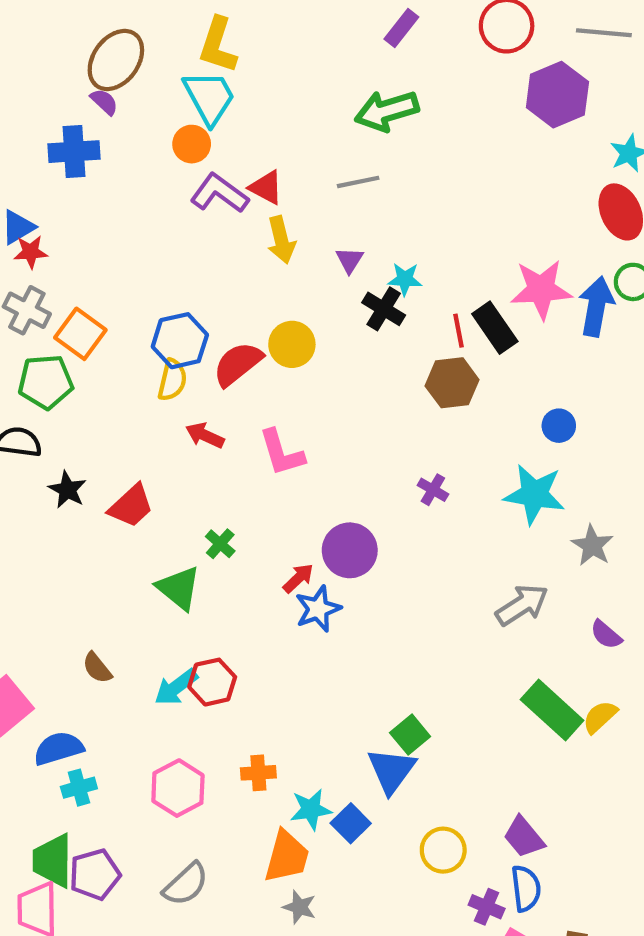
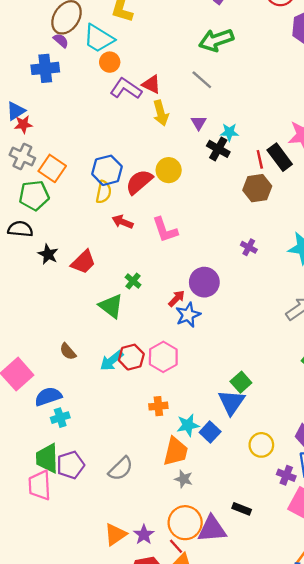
cyan trapezoid: (209, 97) -> (99, 38), moved, turned 152
gray line: (358, 182) -> (202, 80), turned 55
pink hexagon: (178, 788) -> (163, 357), moved

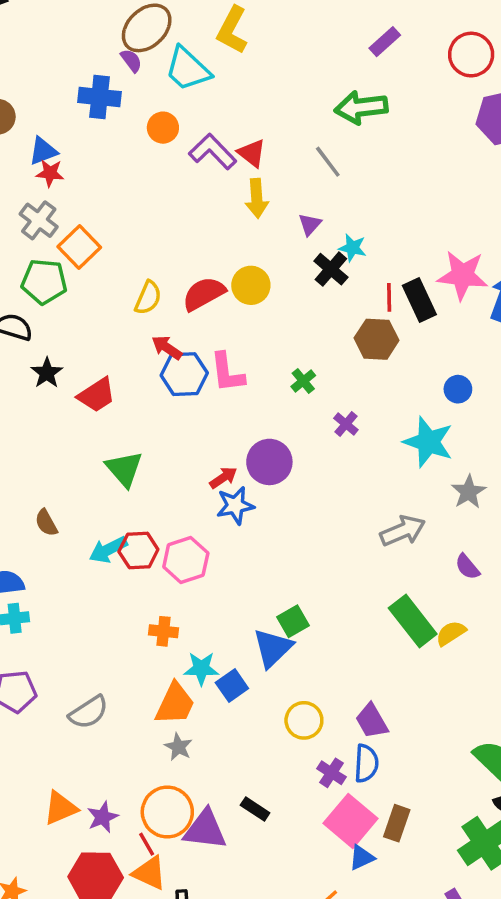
orange circle: (110, 62) -> (163, 128), moved
blue hexagon: (107, 170) -> (184, 374), moved
green cross: (133, 281) -> (303, 381), moved

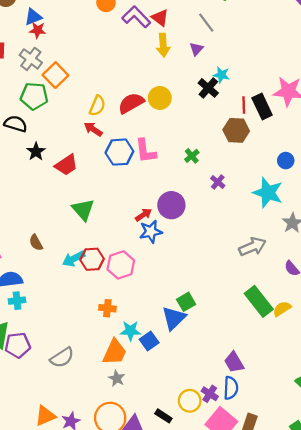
purple triangle: (310, 224) -> (196, 49), moved
red arrow: (167, 348) -> (93, 129), moved
yellow circle: (304, 720) -> (190, 401), moved

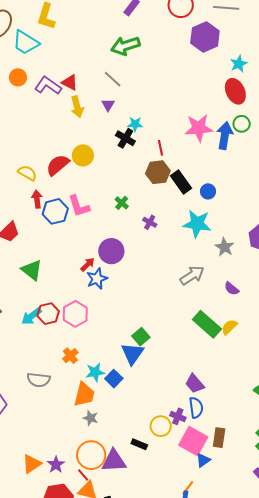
yellow semicircle: (97, 106) -> (27, 173), turned -72
black rectangle: (262, 107) -> (181, 182), moved
red arrow: (93, 129) -> (37, 199), moved, turned 60
orange cross: (107, 308) -> (70, 356), turned -35
gray semicircle: (62, 358) -> (39, 380), moved, turned 50

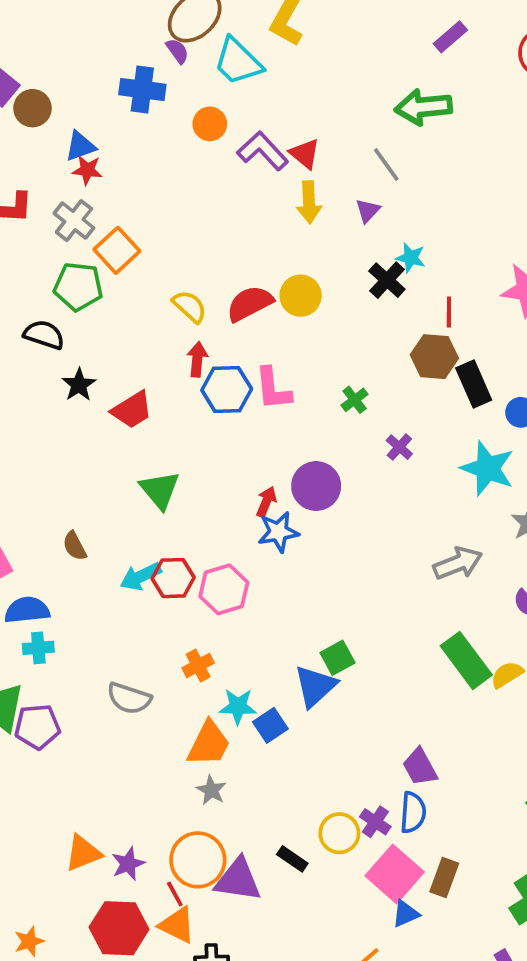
red arrow: (88, 265) -> (266, 502), turned -35

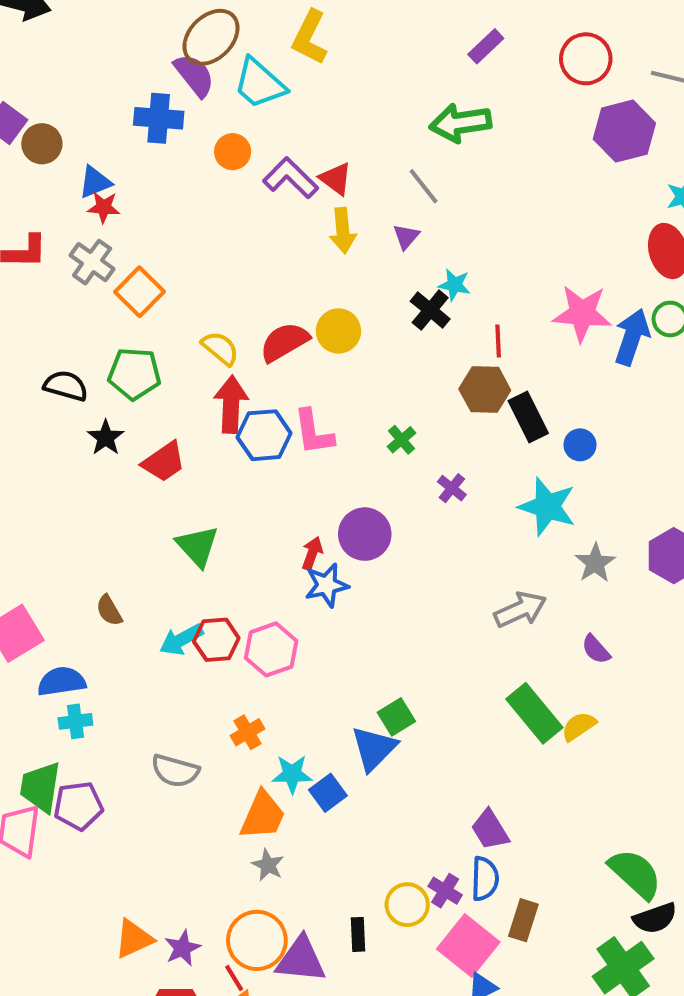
purple semicircle: (177, 51) -> (194, 75), size x1.6
green pentagon: (78, 286) -> (134, 374), moved
red arrow: (197, 359) -> (231, 404), size x1.5
black rectangle: (292, 859) -> (358, 934), turned 56
brown rectangle: (444, 878) -> (523, 920), moved

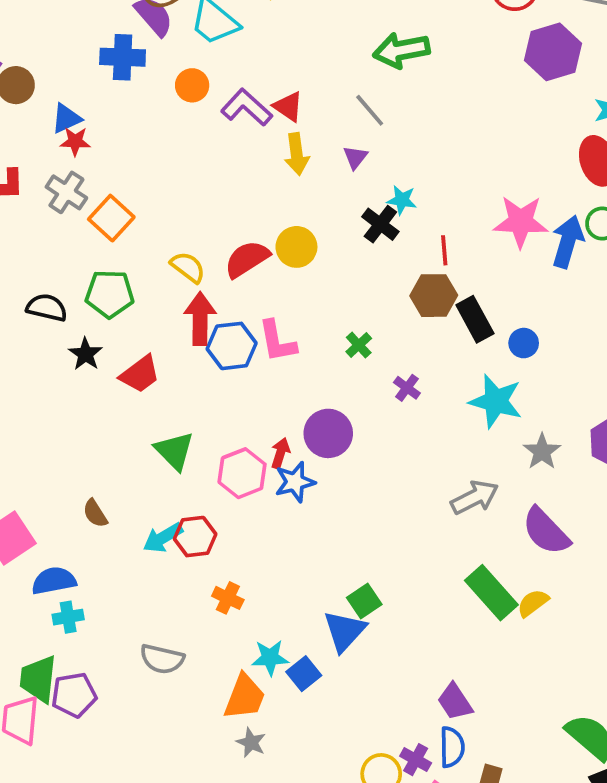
pink hexagon: (271, 649) -> (242, 473), moved
purple semicircle: (596, 649) -> (546, 531), size x1.8
orange cross: (247, 732) -> (228, 598), moved, turned -32

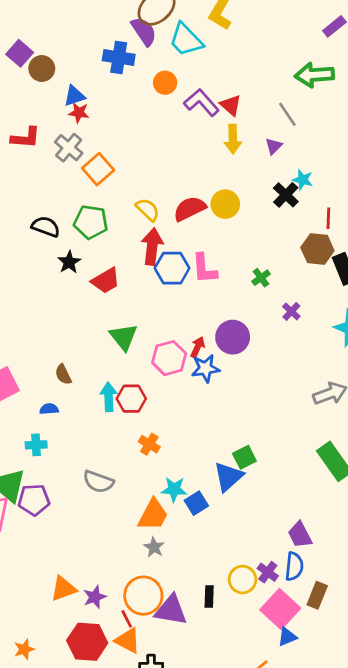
cyan arrow: (163, 538) -> (109, 397), turned 112
blue semicircle: (54, 581) -> (49, 409), moved, size x0.6

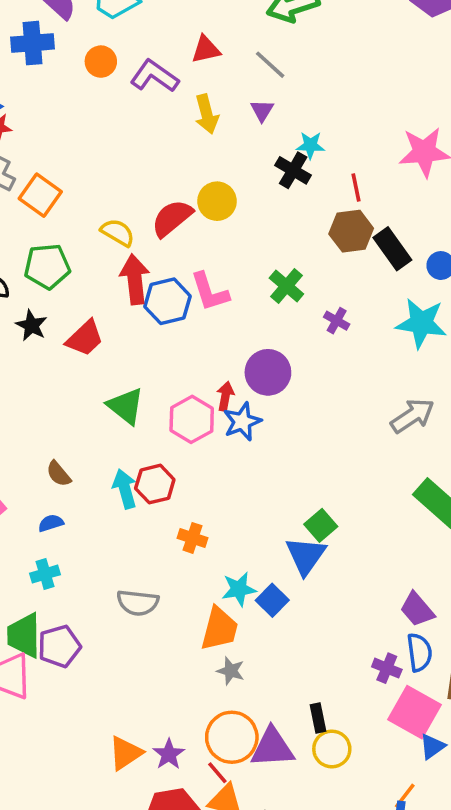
red triangle: (231, 105) -> (206, 49), moved, turned -40
green cross: (261, 278) -> (286, 286), size x1.4
yellow circle: (243, 580) -> (332, 749), moved

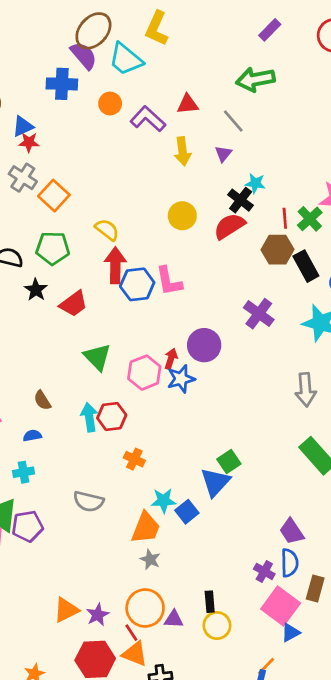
red semicircle: (172, 218) -> (229, 226), moved
green cross: (286, 286) -> (310, 219), moved
purple cross: (337, 321) -> (259, 314), size x1.6
gray arrow: (412, 416) -> (306, 390), turned 112
purple triangle: (272, 748) -> (174, 619), size x0.6

